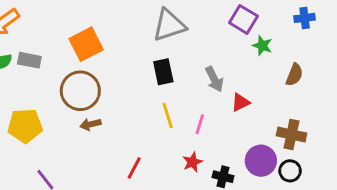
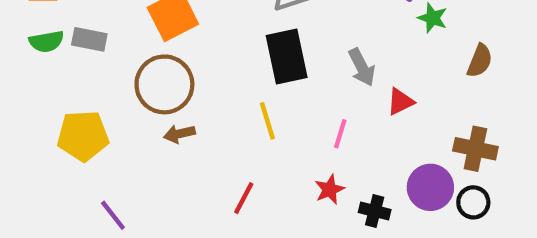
black rectangle: (163, 72) -> (287, 57), size x1.4
yellow line: (168, 116) -> (267, 121), moved

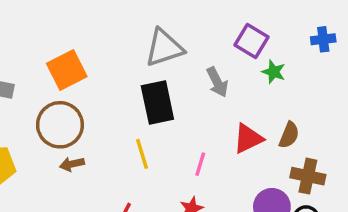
brown semicircle: (480, 61) -> (289, 135), moved
gray arrow: (362, 67) -> (217, 82), moved
red triangle: (400, 102) -> (248, 138), size x1.4

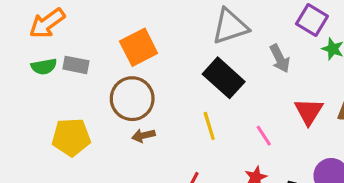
black rectangle: (157, 103) -> (224, 78), turned -36
red triangle: (248, 138) -> (309, 111), turned -32
pink line: (200, 164) -> (264, 136), turned -50

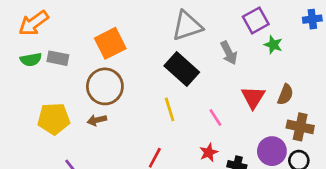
purple square: (312, 20) -> (256, 20), turned 30
brown arrow: (143, 136) -> (97, 120), moved

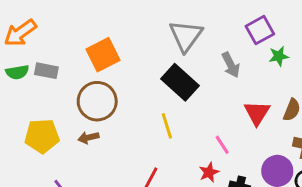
gray triangle: (187, 26) -> (186, 36), turned -36
green star: (273, 45) -> (279, 56), turned -30
pink line: (215, 117) -> (222, 145), moved

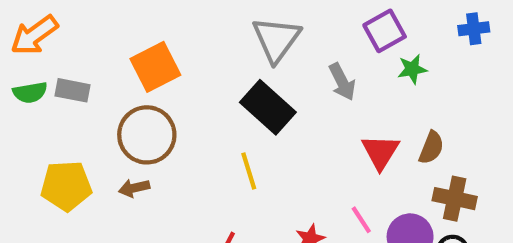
pink line: (222, 145) -> (361, 220), moved

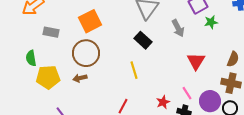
green semicircle: (30, 92) -> (31, 58), moved, turned 91
black rectangle: (268, 107) -> (143, 40), size x0.7
brown semicircle: (431, 148) -> (233, 59), moved

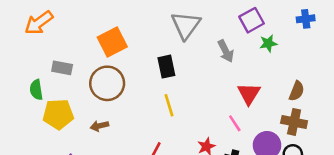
gray rectangle: (51, 32) -> (62, 68), moved
black rectangle: (143, 40) -> (166, 67), moved, turned 36
brown arrow: (80, 78) -> (99, 126), moved
pink line: (187, 93) -> (235, 123), moved

